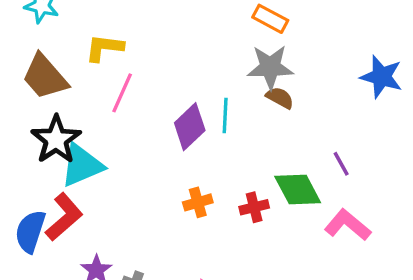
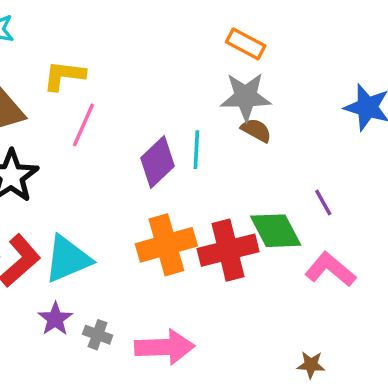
cyan triangle: (82, 165) -> (68, 259), moved
orange cross: (198, 202) -> (166, 245), size x1.8
red cross: (254, 207) -> (228, 250), size x1.8

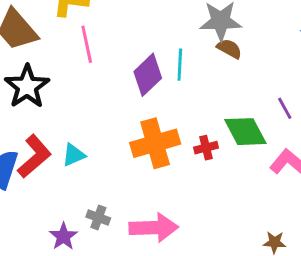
pink line: (83, 125) -> (87, 44), turned -36
red cross: (228, 250) -> (206, 148), size x0.5
cyan triangle: (68, 259) -> (74, 155), size x0.6
purple star: (55, 319) -> (63, 236), moved

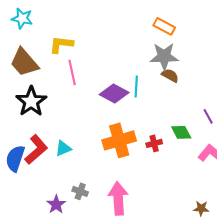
purple diamond: (148, 75) -> (114, 93), turned 72
green diamond: (245, 132) -> (181, 132), size x0.7
pink arrow: (154, 228) -> (118, 198), turned -92

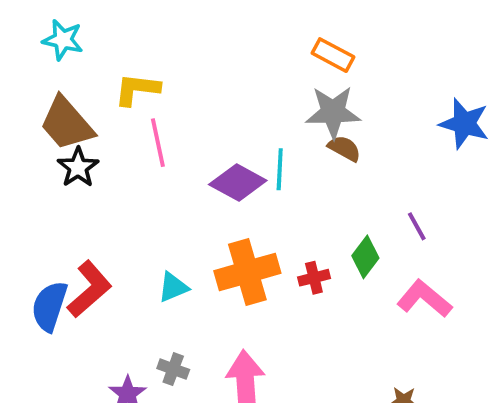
black star: (31, 101) -> (78, 167), moved, size x0.7
green diamond: (181, 132) -> (365, 257), turned 65
cyan triangle: (63, 148) -> (173, 287), moved

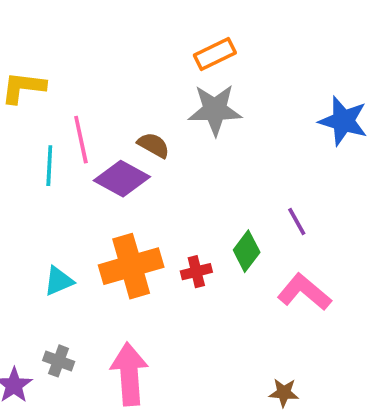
orange rectangle: (333, 55) -> (215, 54), turned -54
pink line: (158, 143) -> (81, 140), moved
brown semicircle: (344, 148) -> (154, 145), moved
cyan line: (280, 169) -> (49, 166), moved

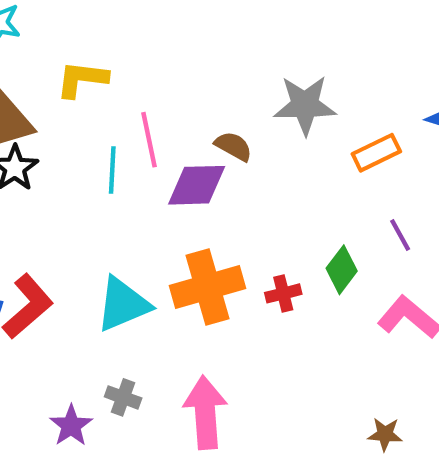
orange rectangle: (215, 54) -> (376, 153), moved
purple diamond: (122, 179) -> (197, 185), turned -30
cyan triangle: (59, 281) -> (123, 304), size x1.6

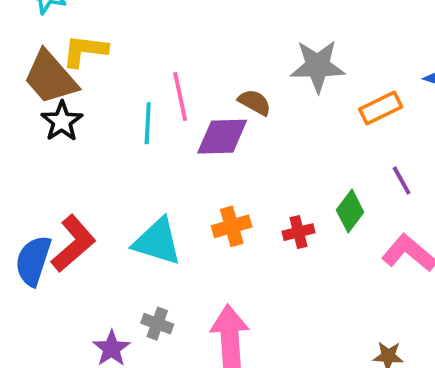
yellow L-shape: (82, 79) -> (85, 51), moved
orange cross: (207, 287) -> (232, 226), size x0.6
cyan triangle: (123, 304) -> (157, 242), turned 40

